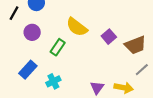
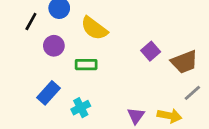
yellow semicircle: (77, 27) -> (94, 28), moved
green rectangle: (58, 47) -> (86, 65), turned 56

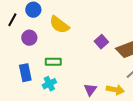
green rectangle: (86, 65) -> (53, 62), moved
blue rectangle: (48, 93) -> (25, 73), turned -54

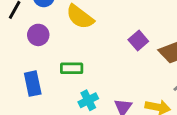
cyan cross: (49, 84) -> (88, 100), moved

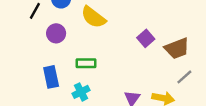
cyan cross: (88, 100) -> (81, 92), moved

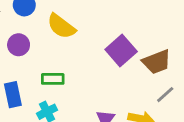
purple square: (146, 38) -> (121, 50), size x1.5

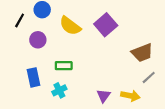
purple square: (121, 50) -> (106, 25), moved

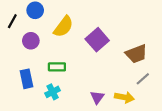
purple square: (106, 25) -> (97, 40), moved
yellow semicircle: (70, 26) -> (63, 27), turned -90

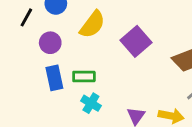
blue rectangle: (26, 79) -> (54, 78), moved
cyan cross: (53, 92) -> (91, 103), moved, turned -32

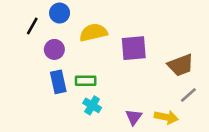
yellow semicircle: (92, 24) -> (93, 33), turned -140
purple square: (136, 41) -> (134, 48), turned 36

